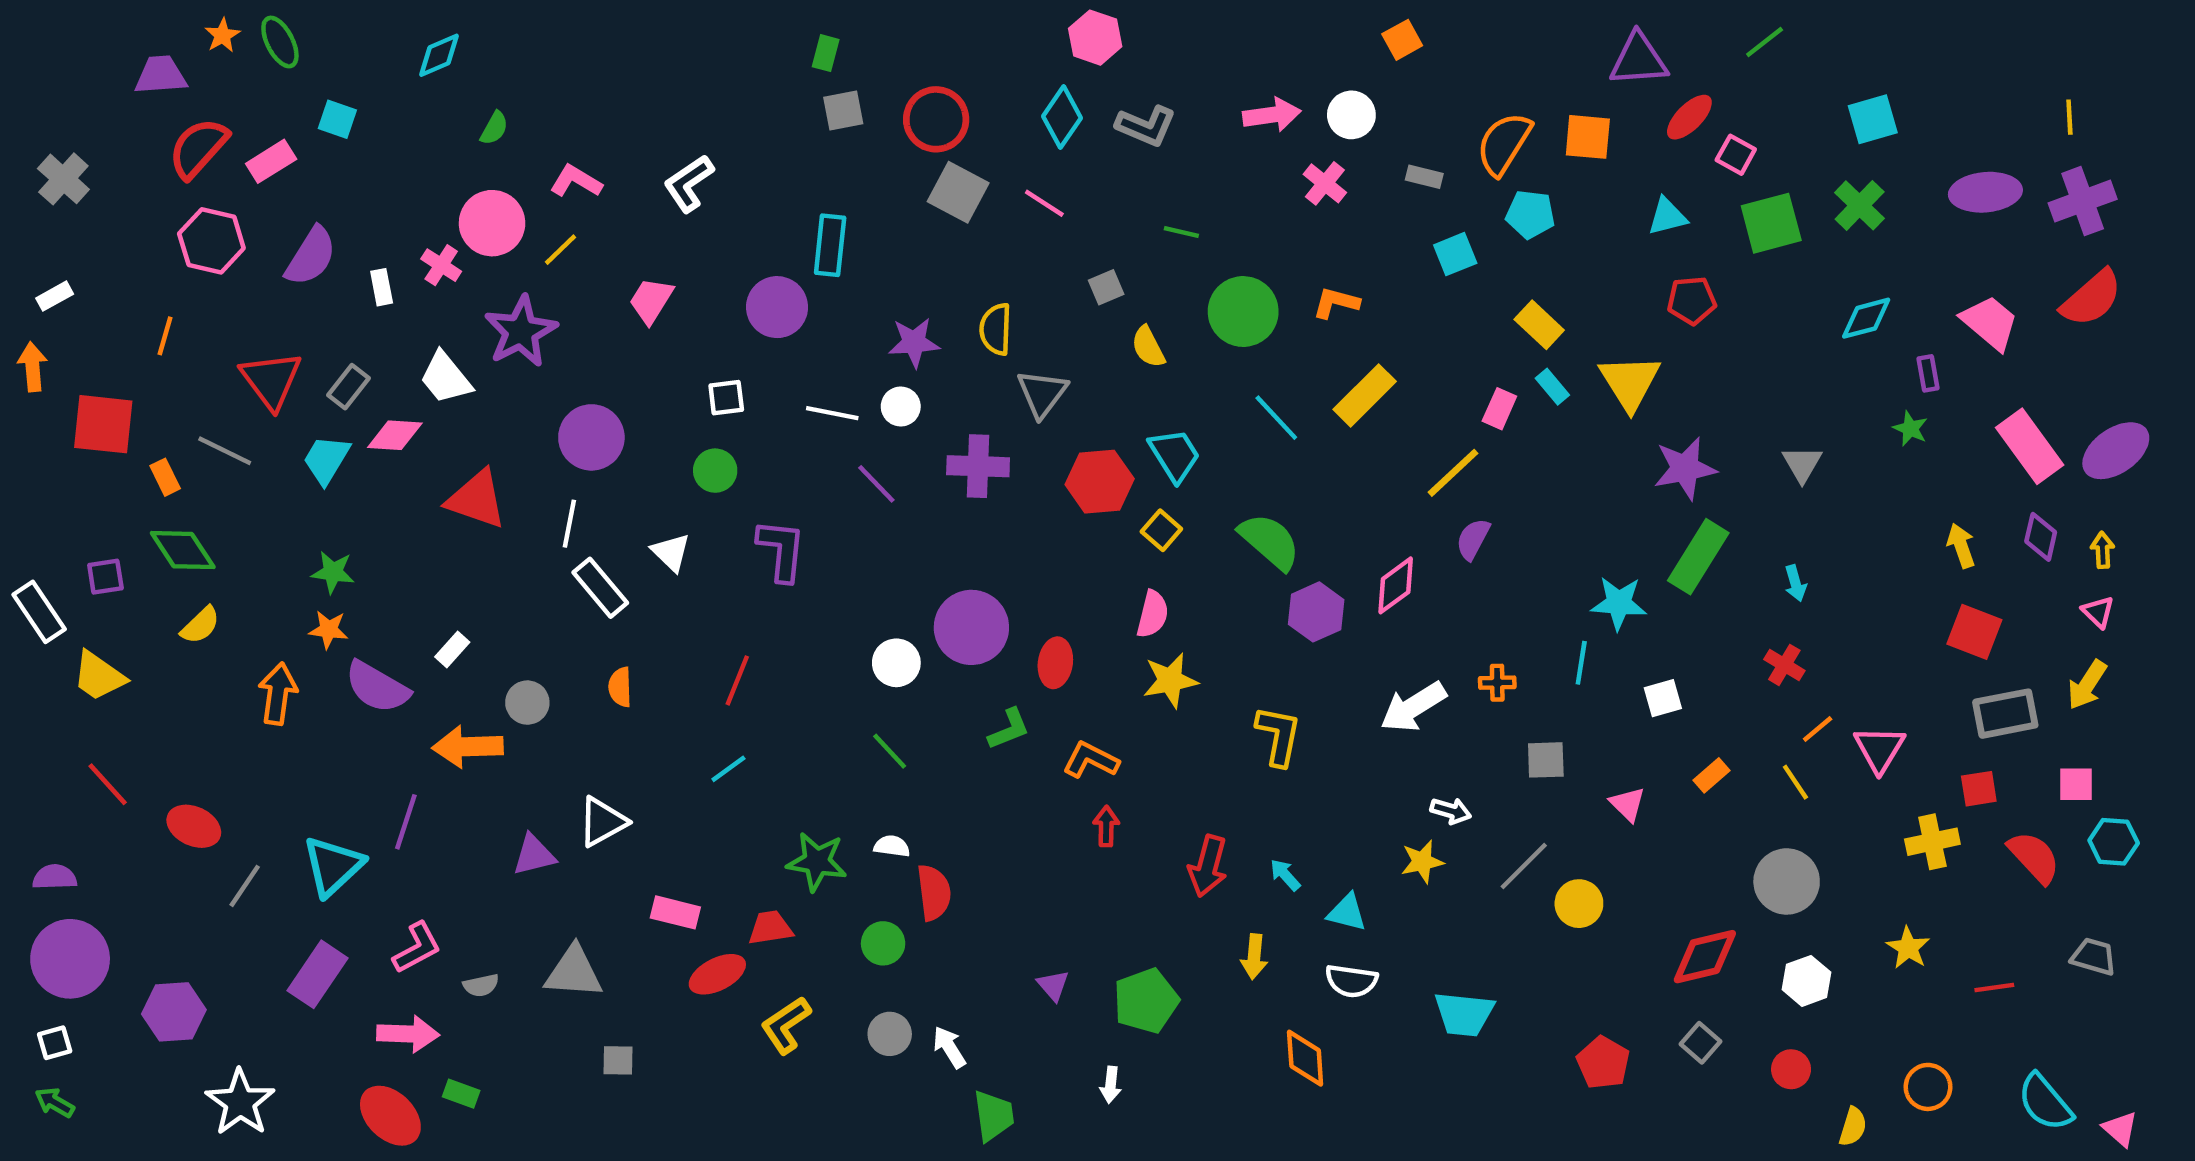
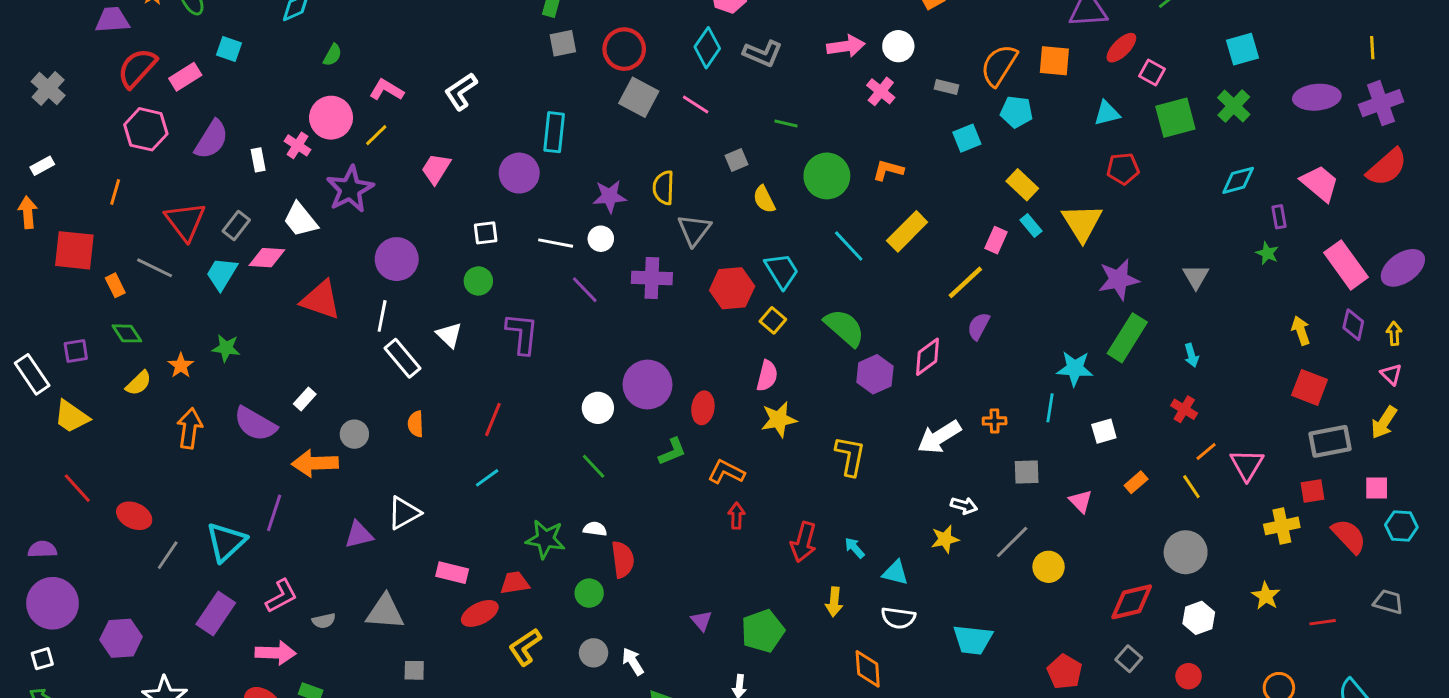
green diamond: (183, 550) -> (127, 333), size x0.7
orange star: (329, 630) -> (181, 366), moved, turned 30

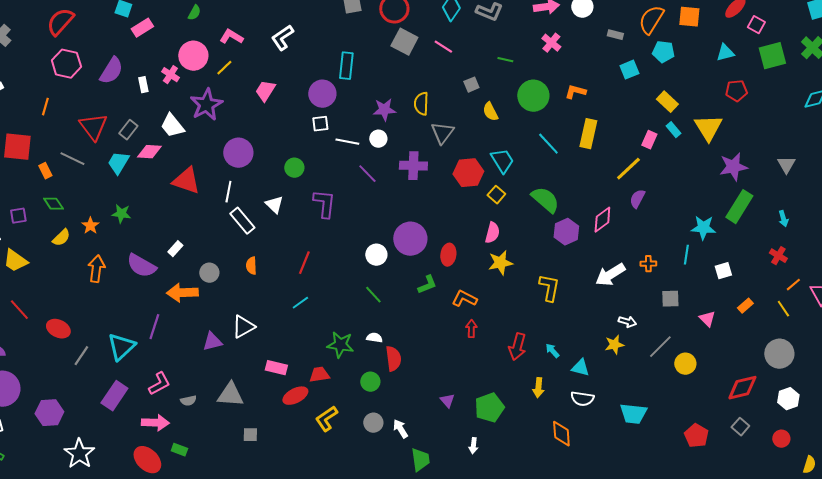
pink rectangle: (185, 77) -> (142, 28), moved
pink cross: (881, 91) -> (551, 43), moved
yellow rectangle: (907, 231) -> (588, 134), turned -32
white square: (486, 233) -> (320, 124), moved

